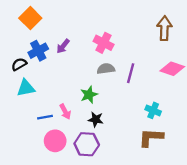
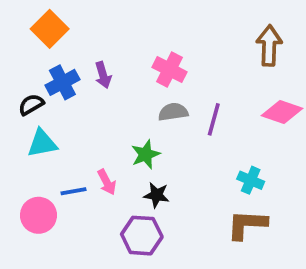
purple arrow: (63, 46) -> (103, 75), turned -56
pink circle: (55, 141) -> (38, 215), moved

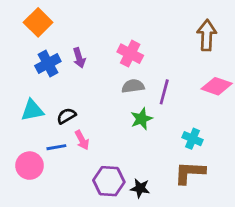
black semicircle: (31, 105) -> (66, 116), moved
green star: (145, 154) -> (141, 119), moved
black star: (157, 195) -> (140, 188), moved

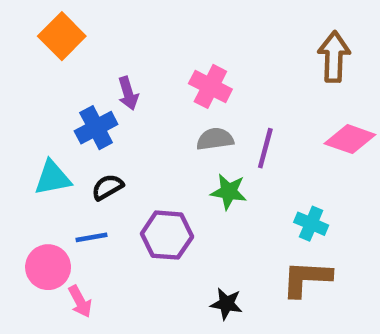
blue cross: (48, 63) -> (96, 128), moved
green star: (141, 119) -> (229, 192), turned 30
pink arrow: (82, 140) -> (80, 301), moved
purple hexagon: (109, 181) -> (167, 235), moved

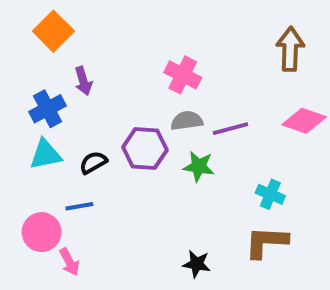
purple arrow: (128, 93) -> (83, 81), moved
blue cross: (96, 128) -> (48, 109), moved
purple line: (265, 148) -> (230, 129), turned 60
purple hexagon: (167, 235) -> (145, 149), moved

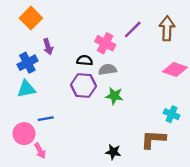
purple line: (230, 129) -> (133, 29), moved, turned -30
black semicircle: (93, 162) -> (85, 60), moved, turned 35
cyan cross: (270, 194) -> (172, 114), moved

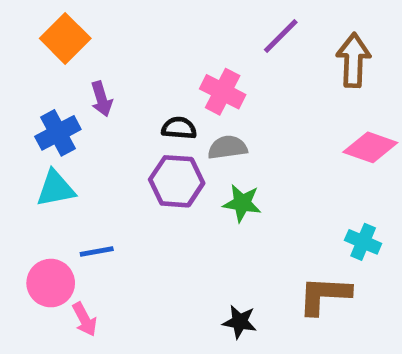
purple line: (133, 29) -> (281, 36), moved

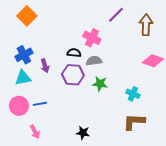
purple arrow: (102, 99) -> (45, 66), moved
cyan cross: (363, 242) -> (133, 94), moved
pink circle: (51, 283) -> (19, 106), moved
black star: (240, 322) -> (83, 133), moved

